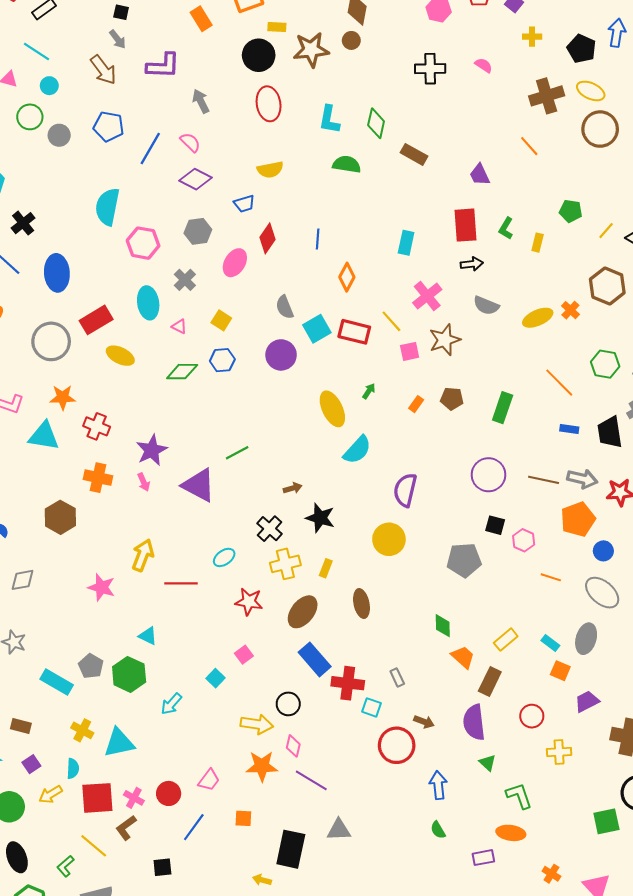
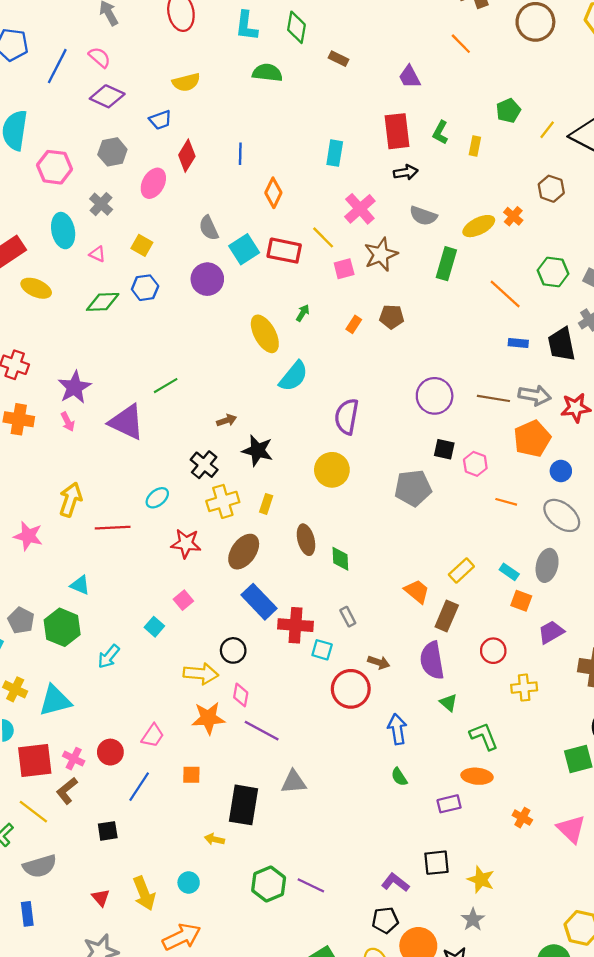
brown rectangle: (414, 154) -> (339, 59), size x0.7
green pentagon: (571, 211) -> (508, 111), turned -30
brown hexagon: (607, 286) -> (551, 189), size x0.7
green rectangle: (503, 408) -> (446, 264), moved
green diamond: (443, 626) -> (340, 559), moved

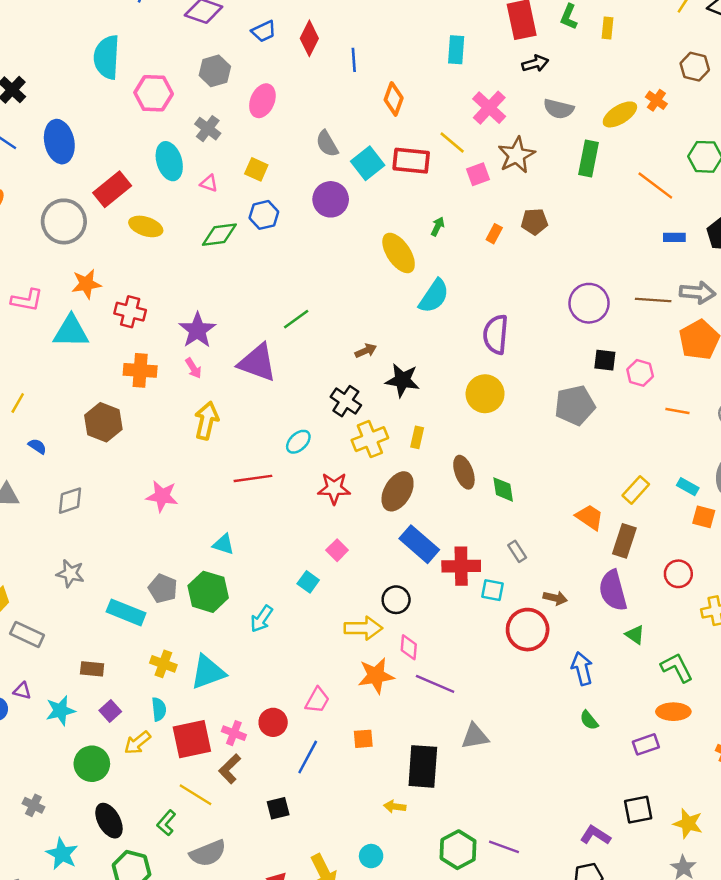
red diamond: (187, 156) -> (309, 38), moved
yellow arrow: (71, 500) -> (207, 421), moved

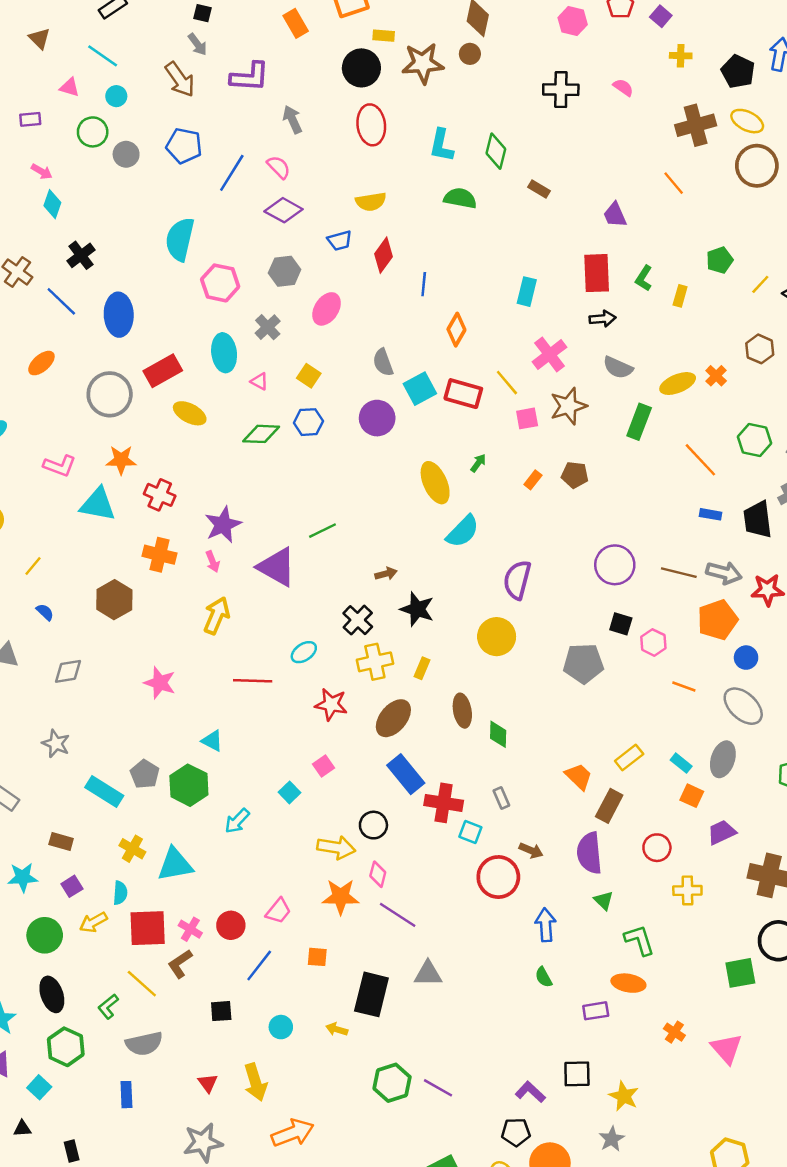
cyan circle: (371, 856) -> (281, 1027), moved

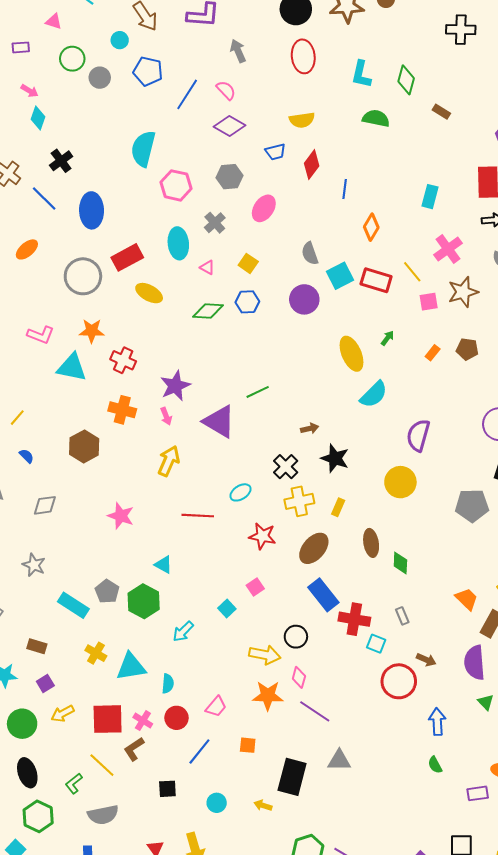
cyan circle: (116, 96) -> (120, 40), moved
cyan semicircle: (120, 893) -> (168, 684), moved

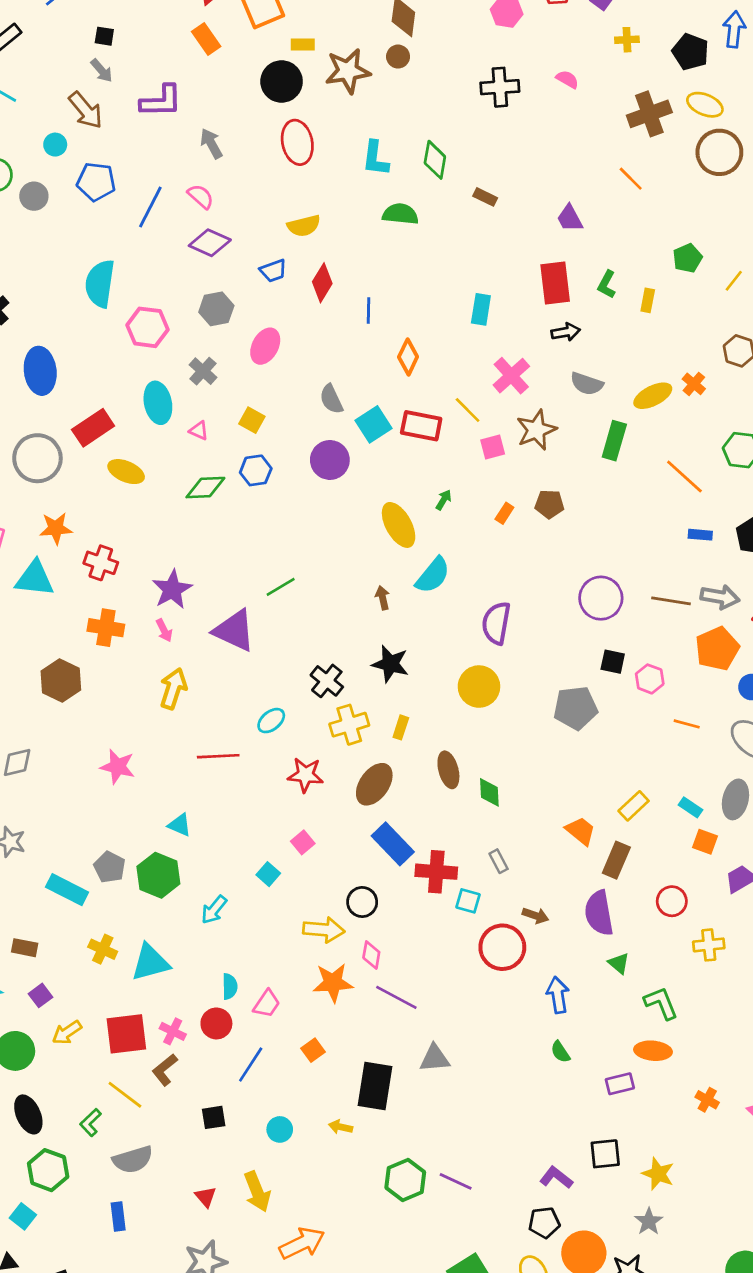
brown arrow: (310, 429) -> (383, 598), moved, turned -84
cyan semicircle: (168, 684) -> (230, 986), moved
orange square: (248, 745) -> (313, 1050), turned -36

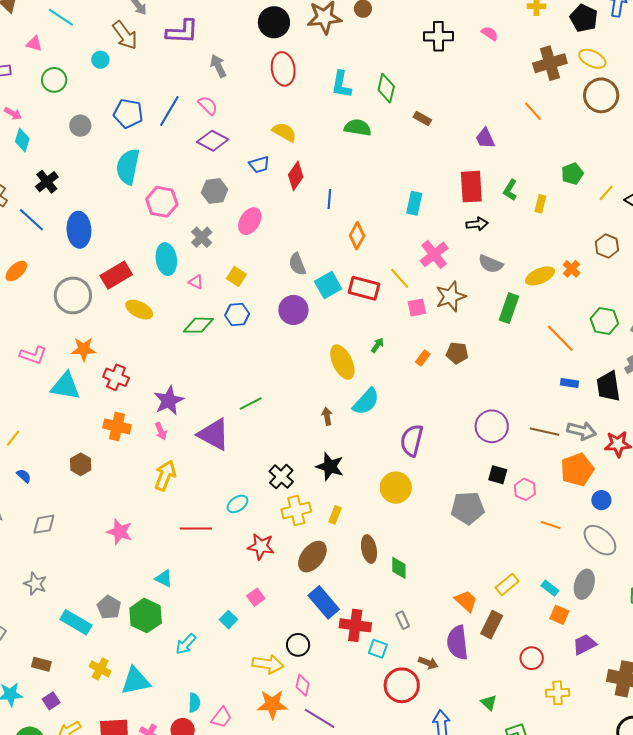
blue pentagon: (96, 182) -> (128, 114), moved
gray circle: (34, 196) -> (80, 126), moved
yellow semicircle: (304, 226) -> (284, 132), turned -140
brown hexagon: (61, 681) -> (81, 464), size x0.7
purple semicircle: (599, 913) -> (457, 643), moved

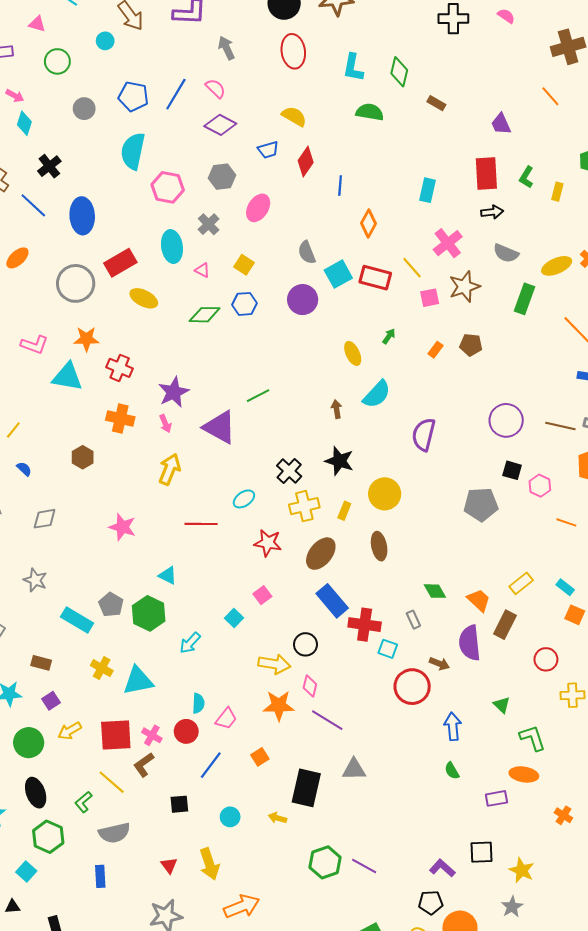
yellow ellipse: (342, 362) -> (353, 353), size x0.7
yellow circle: (396, 488) -> (385, 494), moved
green diamond: (399, 568) -> (435, 591), moved, turned -30

